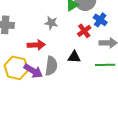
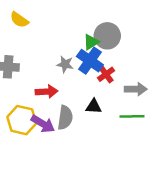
blue cross: (100, 20) -> (90, 61), moved, size x1.5

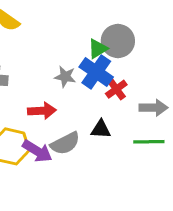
gray semicircle: (65, 118) -> (65, 143), turned 55

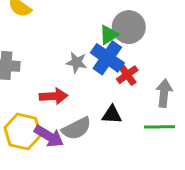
gray arrow: (154, 108) -> (164, 93), turned -84

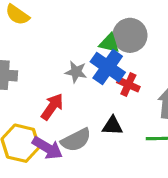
green triangle: (109, 35) -> (109, 43), turned 45
red cross: (127, 75) -> (128, 85), turned -30
red arrow: (54, 96) -> (52, 107), turned -52

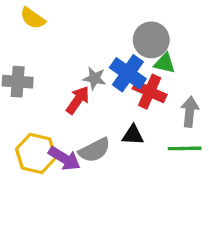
green triangle: (109, 43) -> (165, 63), moved
red cross: (128, 85) -> (150, 92), size x1.4
red arrow: (52, 107) -> (78, 100), moved

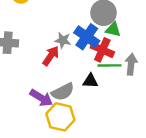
green line: (185, 148) -> (110, 65), moved
yellow hexagon: (36, 153) -> (60, 117), moved

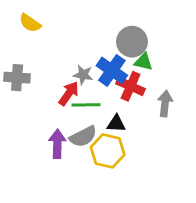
green line: (110, 65) -> (86, 105), moved
purple arrow: (41, 98) -> (57, 144), turned -120
yellow hexagon: (60, 117) -> (108, 151), moved

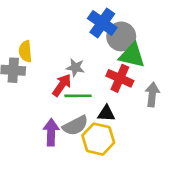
yellow semicircle: (30, 23) -> (25, 51), moved, turned 50
green triangle: (143, 62) -> (132, 55), size x1.5
blue cross: (112, 70) -> (102, 23), moved

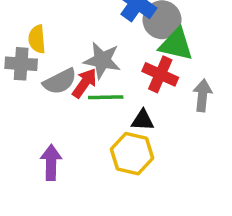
gray star: (75, 68) -> (102, 60), size x1.5
gray semicircle: (75, 126) -> (60, 81), moved
purple arrow: (51, 132) -> (51, 162), moved

